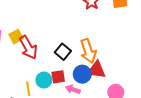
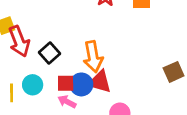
black square: (63, 52) -> (50, 53), moved
red square: (58, 77) -> (66, 83), moved

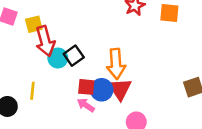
red triangle: (100, 82) -> (120, 89), turned 35
cyan circle: (33, 85) -> (58, 58), moved

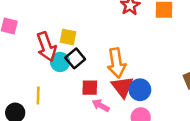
yellow square: (34, 24) -> (68, 37), moved, turned 30
blue circle: (102, 90) -> (140, 90), moved
pink arrow: (86, 105) -> (101, 105), moved

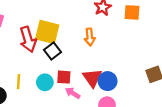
yellow square: (68, 37) -> (47, 32), size x1.6
cyan circle: (60, 62) -> (45, 82), moved
orange arrow: (117, 63) -> (90, 37), moved, size x0.7

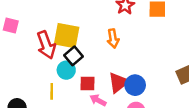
red triangle: (92, 78) -> (118, 83), turned 30
yellow line: (19, 82) -> (52, 91), moved
cyan circle: (45, 82) -> (66, 70), moved

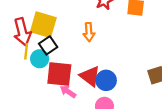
red square: (88, 83) -> (59, 74), size x1.6
red triangle: (118, 83) -> (90, 76), turned -50
yellow line: (52, 91) -> (26, 51), moved

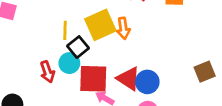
yellow square: (43, 25) -> (100, 25), moved, turned -36
red arrow: (22, 32) -> (47, 72), moved, size x0.7
yellow line: (26, 51) -> (65, 30), moved

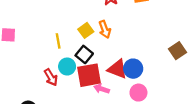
yellow square: (100, 25) -> (86, 30), size x0.6
black square: (78, 47) -> (84, 54), moved

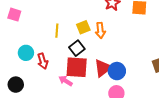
cyan circle: (67, 67) -> (26, 53), moved
red triangle: (117, 69) -> (103, 68), turned 48
pink arrow: (102, 89) -> (66, 81), moved

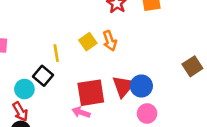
black square: (77, 48) -> (43, 76), moved
red arrow: (43, 61) -> (20, 112), moved

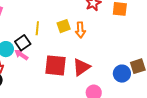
blue circle: (141, 86) -> (122, 74), moved
pink arrow: (81, 112) -> (21, 55), moved

